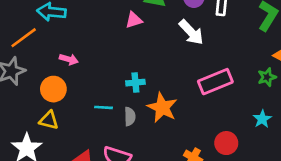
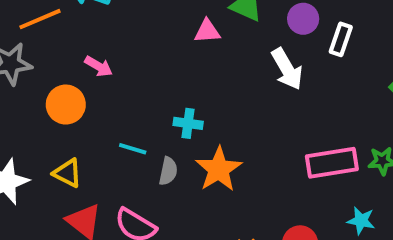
pink rectangle: (215, 82) -> (332, 163), moved
cyan star: (262, 119) -> (361, 221), turned 30
yellow triangle: (49, 120) -> (68, 173), moved

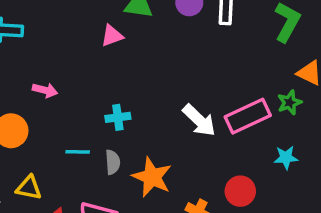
pink arrow: (99, 66) -> (45, 90), moved
white arrow: (287, 69) -> (199, 120), moved
orange star: (219, 169) -> (152, 177), moved

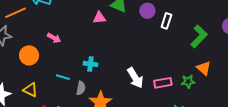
pink rectangle: (248, 116) -> (163, 83), size x0.7

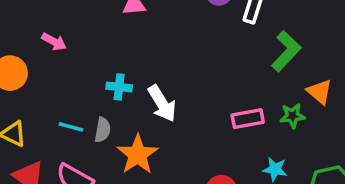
green L-shape: (199, 36) -> (286, 51), moved
cyan line: (63, 77) -> (71, 127), moved
white arrow: (135, 78) -> (162, 103), moved

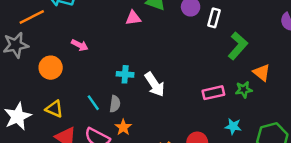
cyan line: (71, 127) -> (93, 103), turned 42
orange star: (138, 154) -> (123, 127), moved, size x0.6

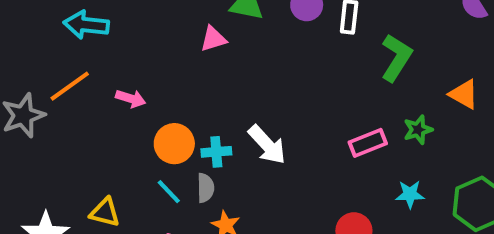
orange line: (32, 17) -> (70, 86), moved
orange circle: (51, 68) -> (174, 144), moved
orange triangle: (262, 73) -> (464, 94), moved
cyan cross: (125, 74) -> (216, 152), moved

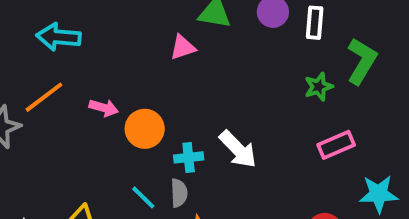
green star: (418, 130) -> (319, 87), moved
orange circle: (174, 144) -> (145, 129), moved
cyan star: (410, 194) -> (379, 194), size x1.4

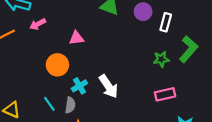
pink triangle: (183, 47) -> (76, 38), moved
pink arrow: (104, 108) -> (38, 24), moved, turned 126
cyan cross: (189, 157) -> (79, 86), turned -35

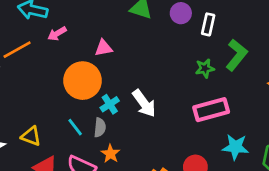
orange circle: (57, 65) -> (83, 81), size x1.4
pink rectangle: (165, 94) -> (211, 110), size x1.4

